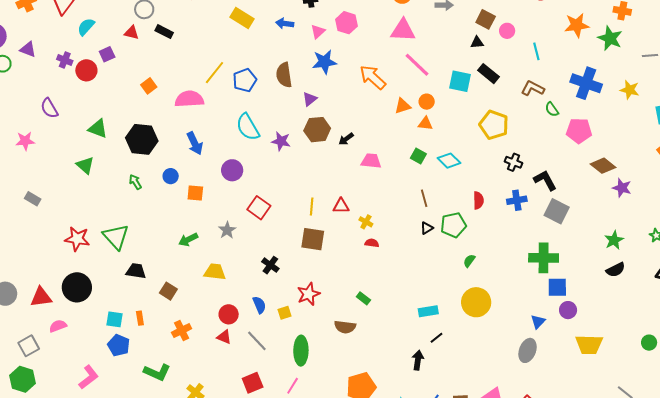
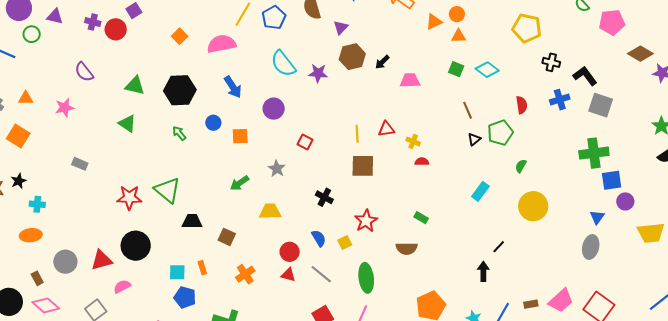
red square: (259, 208) -> (305, 142), size x0.7
cyan rectangle: (428, 311) -> (480, 191), moved, turned -36

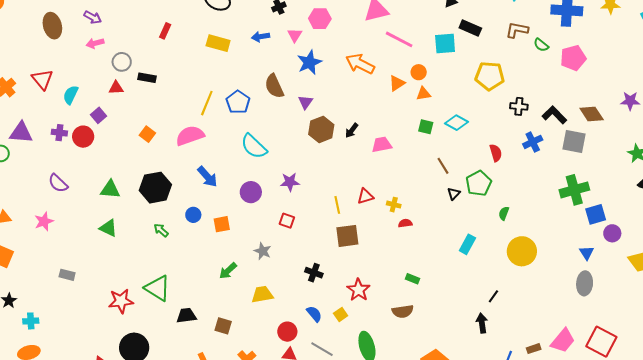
purple triangle: (55, 16) -> (21, 133), size x1.4
brown diamond: (640, 54) -> (592, 114), moved, turned 35
purple star: (318, 73) -> (290, 182), moved

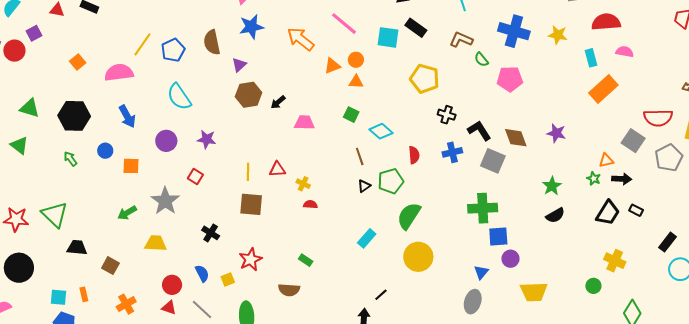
cyan diamond: (457, 123) -> (381, 131), moved
green semicircle: (504, 213) -> (409, 216), size x2.0
gray star: (263, 251) -> (165, 201), size x1.6

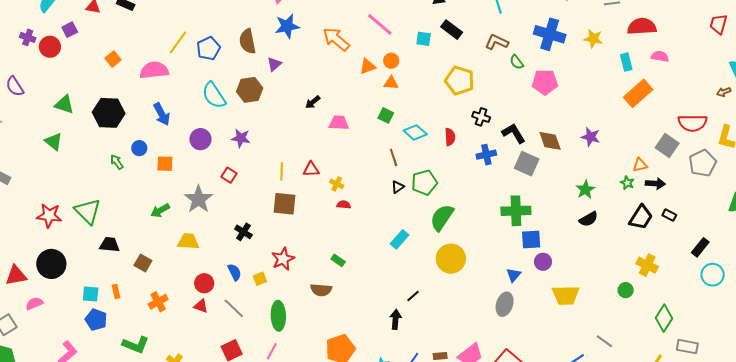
cyan square: (388, 37) -> (424, 39), size x0.7
brown hexagon: (249, 95) -> (250, 90), moved
red semicircle: (414, 155) -> (450, 137), moved
green arrow: (70, 159) -> (117, 162), moved

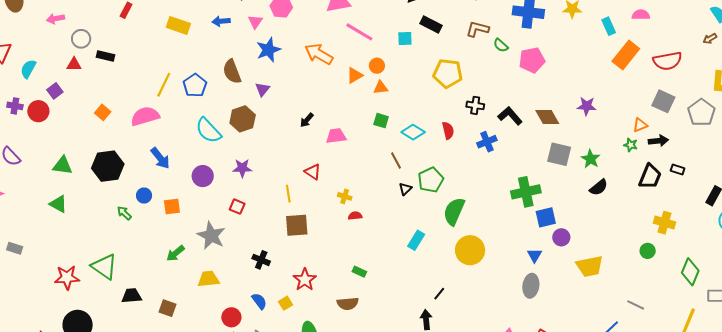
red semicircle: (693, 123) -> (667, 61), moved
gray square: (527, 164) -> (559, 154), moved
red triangle: (311, 169) -> (313, 172), moved, turned 48

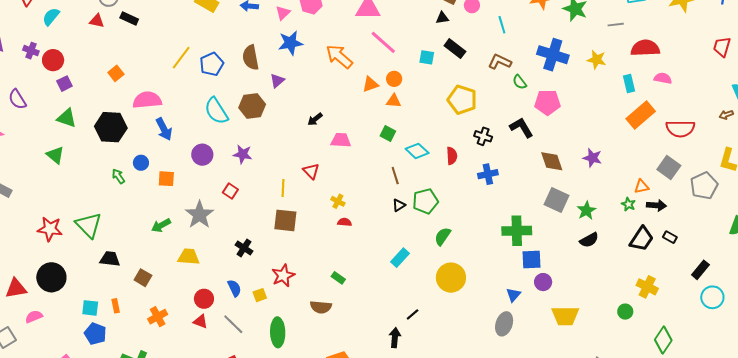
purple square: (55, 91) -> (64, 84), moved
pink semicircle: (145, 116) -> (147, 100), moved
black L-shape: (510, 116) -> (521, 128), moved
green semicircle: (454, 211) -> (443, 236), size x0.7

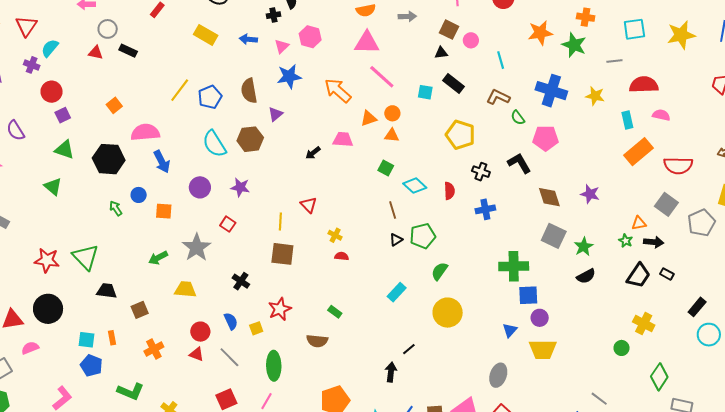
purple cross: (31, 51) -> (32, 65), moved
pink trapezoid: (341, 140) -> (343, 139), moved
brown square: (143, 278) -> (140, 310), turned 36
yellow trapezoid: (565, 316) -> (543, 349), moved
gray ellipse: (504, 324) -> (498, 375), moved

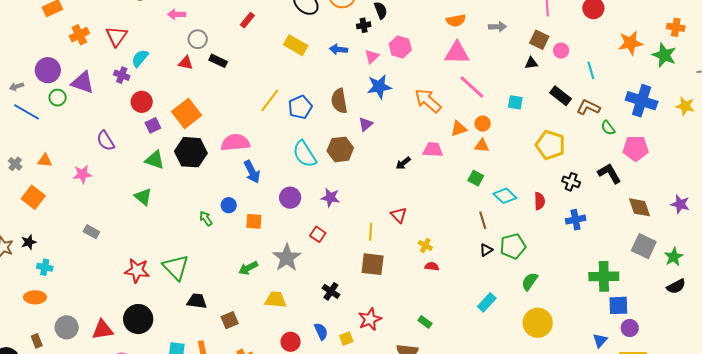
black rectangle: (453, 84) -> (561, 96), moved
orange square: (114, 105) -> (187, 113), moved, size x1.8
black hexagon: (109, 159) -> (191, 152), moved

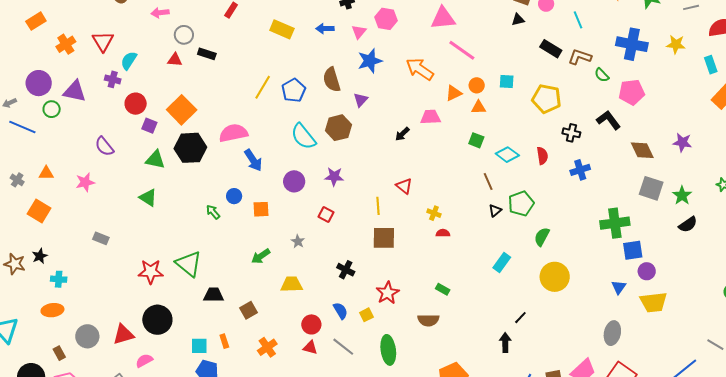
cyan square: (515, 102) -> (507, 82), moved
purple square: (153, 125) -> (149, 126), turned -35
gray star: (287, 258) -> (298, 241), size x0.5

